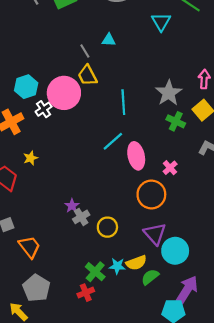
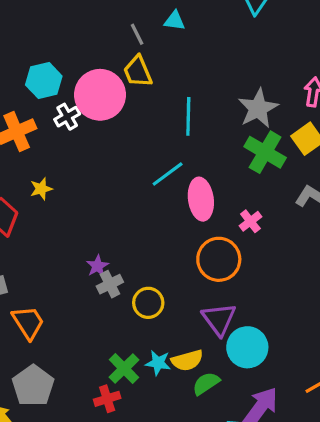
green cross: (176, 121) -> (265, 152), size x1.4

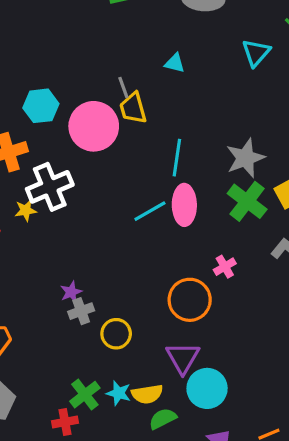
gray line: (137, 34) -> (123, 88), moved
white cross: (67, 117) -> (50, 187), moved, size x1.8
pink ellipse: (201, 199) -> (184, 205), moved

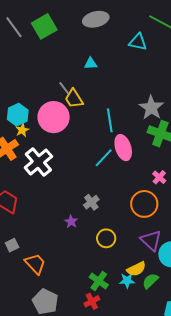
cyan triangle: (256, 53) -> (138, 42), turned -42
yellow star: (26, 210) -> (22, 130), moved
gray cross: (81, 311) -> (91, 202), moved
cyan star: (119, 393) -> (127, 281), moved

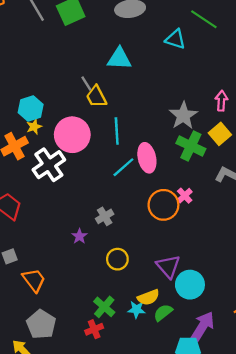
cyan triangle: (91, 64) -> (119, 59), size x1.6
pink circle: (54, 117) -> (72, 135), moved
cyan line: (110, 120) -> (117, 131), moved
orange circle: (144, 204) -> (163, 205), moved

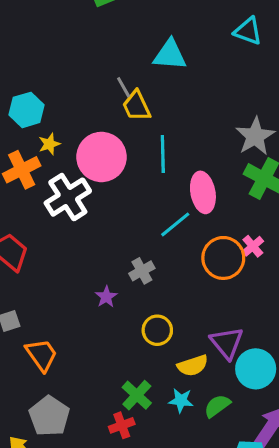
cyan hexagon: (31, 109) -> (27, 110), moved
cyan line: (123, 167) -> (175, 224), moved
yellow semicircle: (148, 297) -> (193, 366), moved

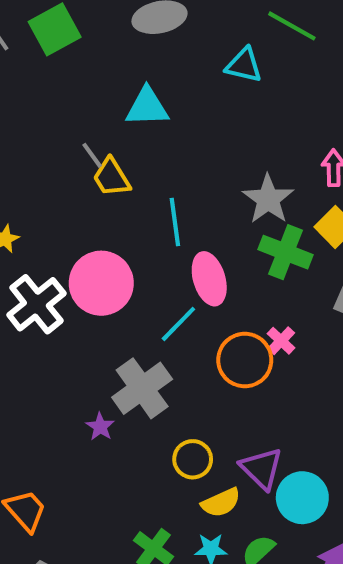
cyan line: (163, 154) -> (175, 222), moved
pink circle: (102, 157) -> (101, 283), moved
gray cross: (142, 271) -> (142, 388), size x1.8
yellow circle: (157, 330) -> (193, 459), moved

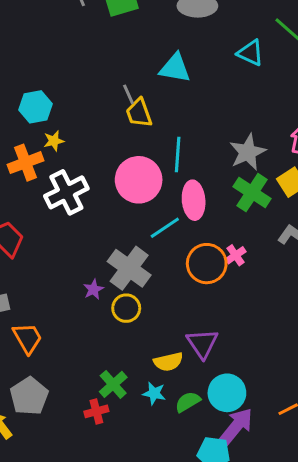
pink circle: (101, 283) -> (139, 180), moved
gray cross: (142, 388) -> (129, 268), turned -30
yellow circle: (193, 459) -> (126, 308), moved
cyan circle: (302, 498) -> (227, 393), moved

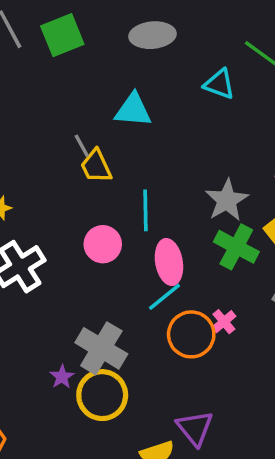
pink circle: (139, 180) -> (103, 244), size x0.7
cyan line: (165, 228) -> (164, 297), moved
yellow circle: (126, 308) -> (102, 395), size x1.5

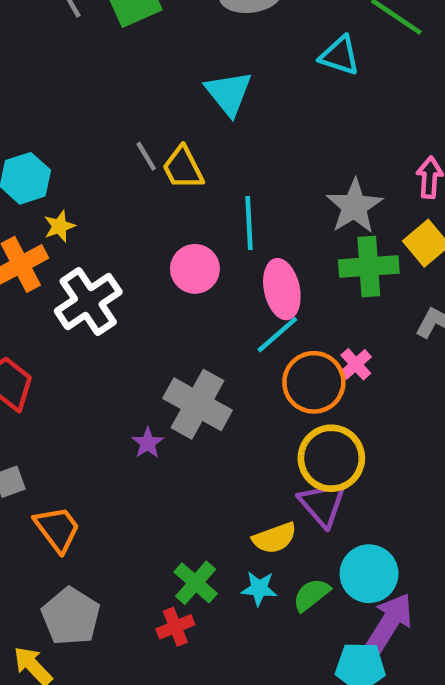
cyan triangle: (133, 110) -> (229, 93), turned 48
gray line: (82, 146) -> (146, 156), moved
green cross: (236, 247) -> (369, 267), turned -30
yellow circle: (102, 395) -> (331, 458), moved

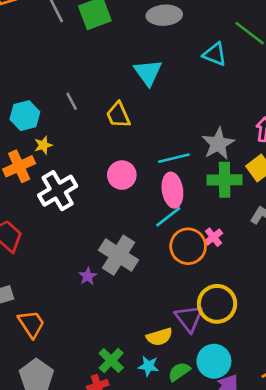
gray line: (146, 156) -> (72, 101), moved
cyan line: (249, 223) -> (174, 158), moved, turned 76
yellow circle: (331, 458) -> (217, 304), moved

